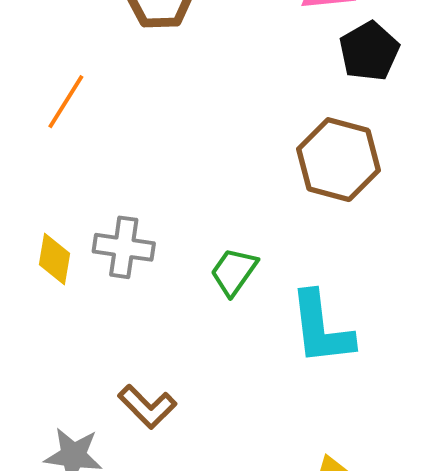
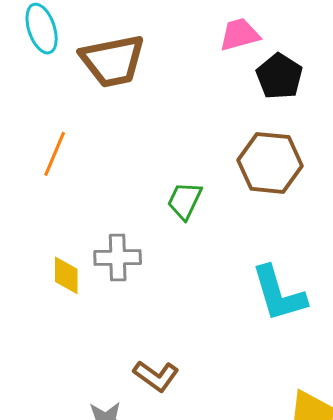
green trapezoid: (234, 272) -> (185, 201), moved

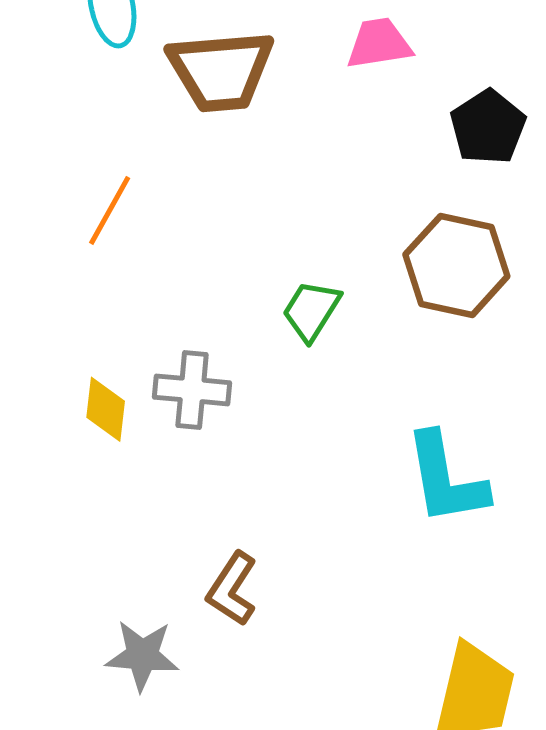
pink trapezoid: (239, 35) -> (379, 44), moved
brown L-shape: (156, 376) -> (232, 589), turned 81

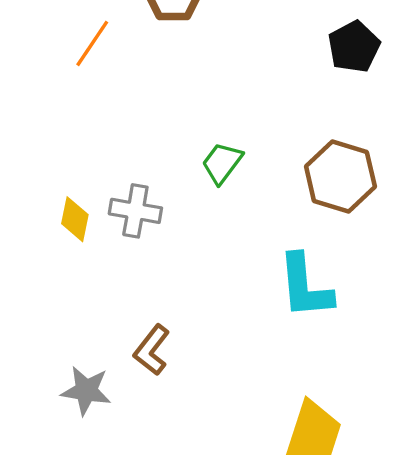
orange line: (110, 210) -> (92, 43), moved
brown hexagon: (456, 265) -> (340, 177), moved

